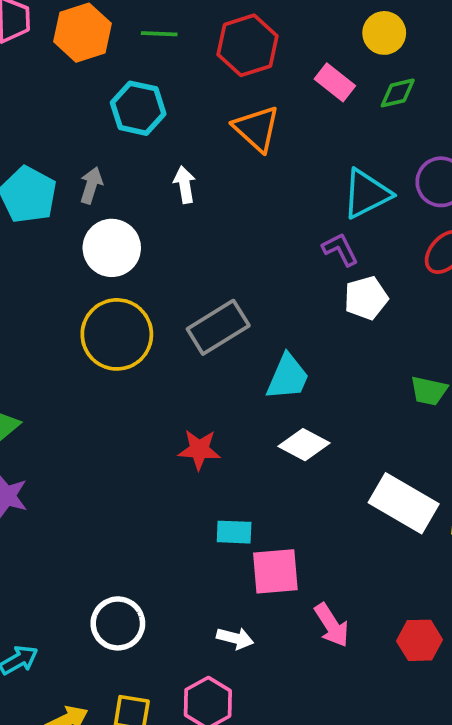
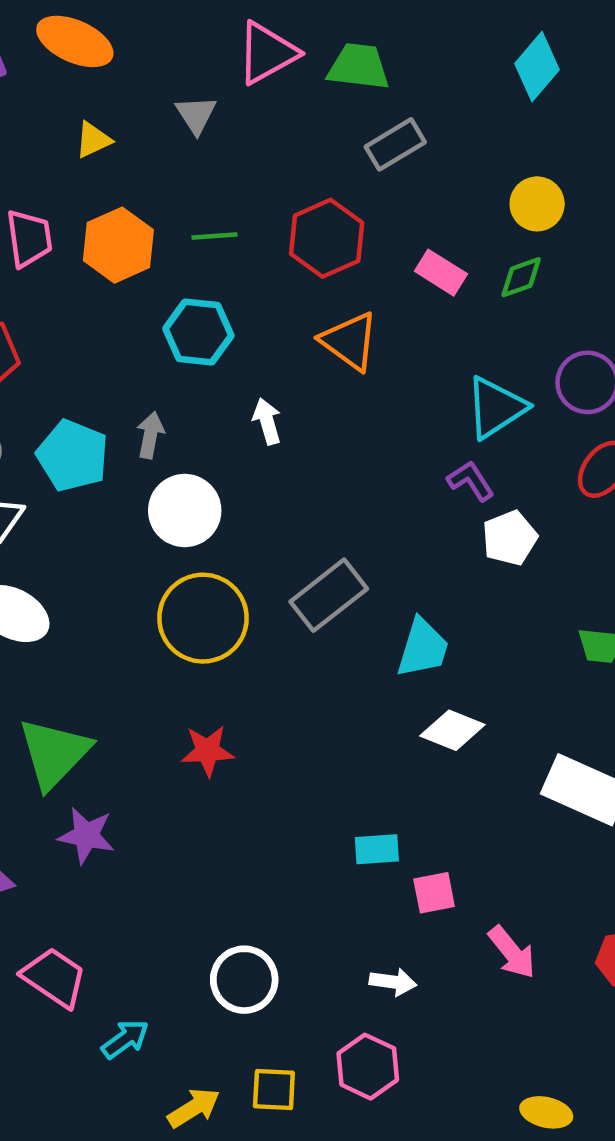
yellow circle: (384, 33) -> (537, 204), moved
red star: (199, 450) -> (208, 751), moved
pink square: (275, 571) -> (434, 893), size x0.7

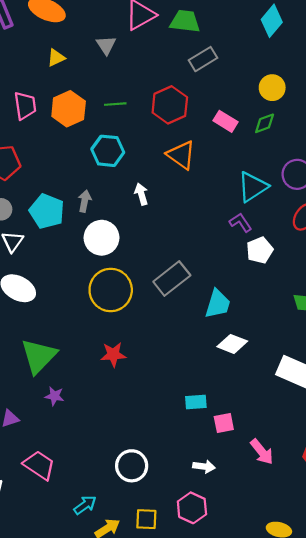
purple star: (86, 835) -> (54, 396), size x0.7
cyan arrow: (125, 1039) -> (85, 505), moved

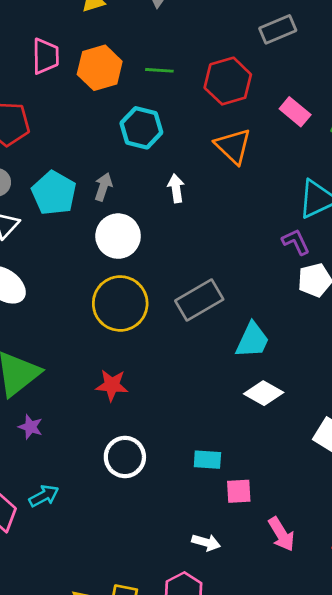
white circle: (132, 466) -> (125, 457), moved
cyan arrow: (85, 505) -> (44, 496), moved

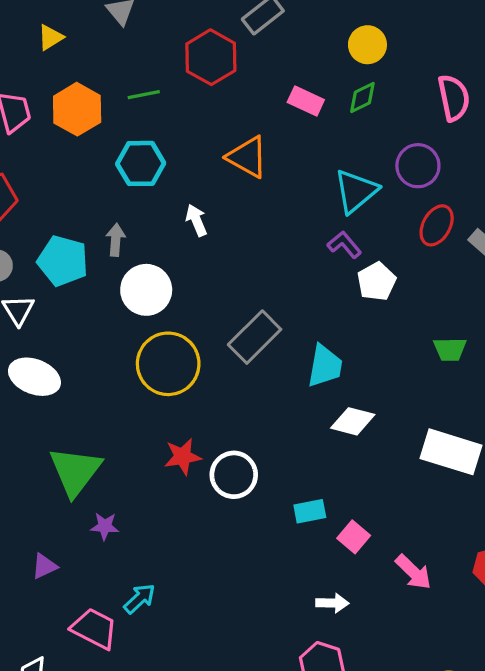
red hexagon: (228, 81) -> (211, 57), moved
white circle: (125, 457) -> (234, 475), moved
pink square: (239, 491) -> (354, 537), turned -32

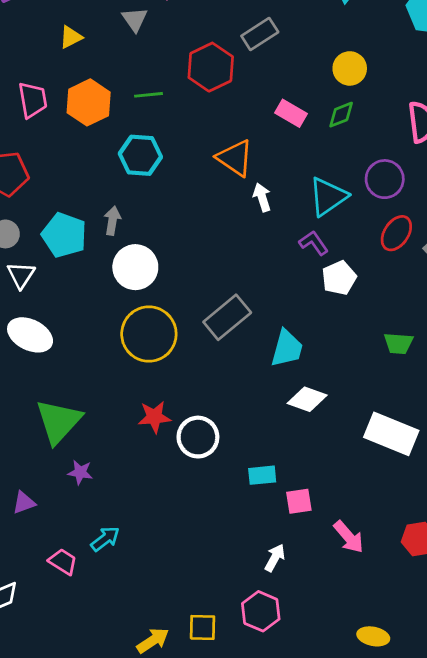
white arrow: (196, 220) -> (262, 197), moved
pink square: (354, 537) -> (299, 501), turned 36
white arrow: (332, 603) -> (275, 558), turned -68
pink trapezoid: (94, 629) -> (63, 562), size x0.7

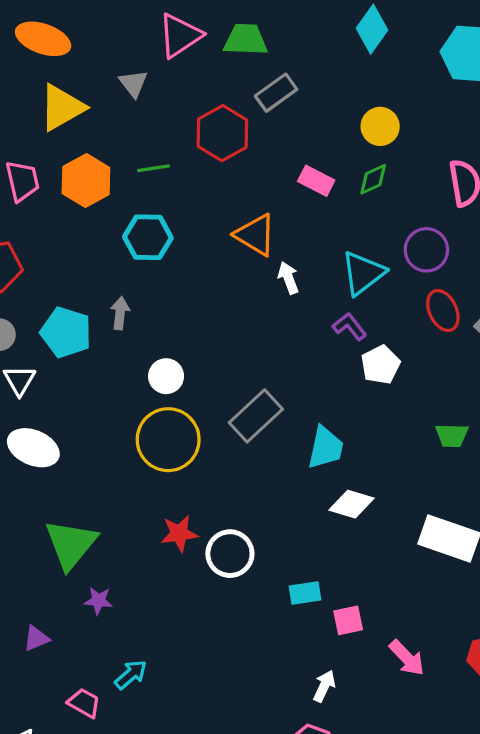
yellow triangle: (71, 37) -> (62, 107), size x1.8
red ellipse: (396, 233) -> (443, 310), turned -57
white circle: (135, 267) -> (166, 376), moved, size x0.7

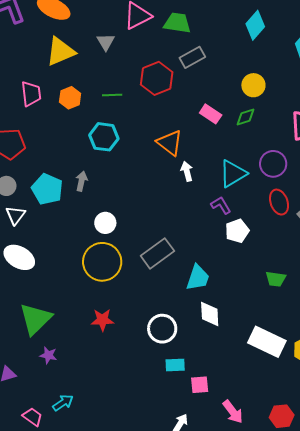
orange hexagon: (86, 180) -> (70, 98), size x0.7
white diamond: (351, 504) -> (210, 314), turned 64
white circle: (230, 554) -> (162, 329), moved

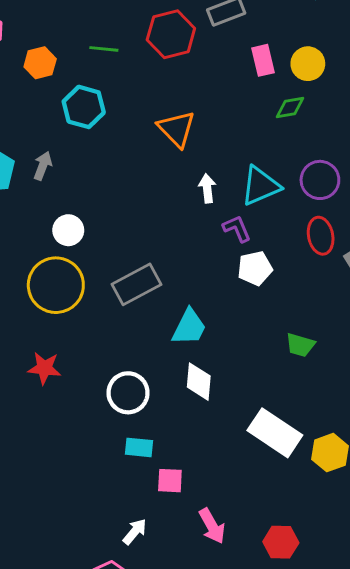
orange hexagon: (70, 98) -> (40, 63), moved
pink rectangle: (211, 114) -> (263, 60), moved, turned 35
white arrow: (187, 171) -> (207, 188), moved

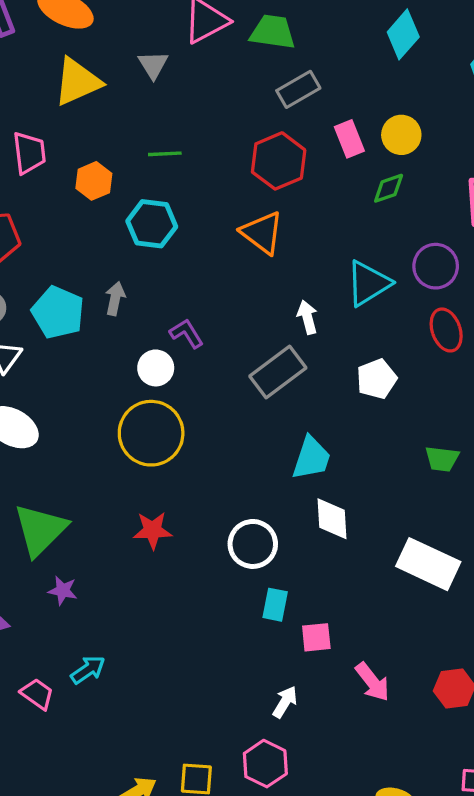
red hexagon: (171, 34) -> (279, 161), moved
white arrow: (207, 188) -> (307, 317), moved
purple L-shape: (237, 229) -> (186, 333), moved
gray rectangle: (136, 284) -> (278, 372), moved
cyan rectangle: (139, 447) -> (275, 605), turned -76

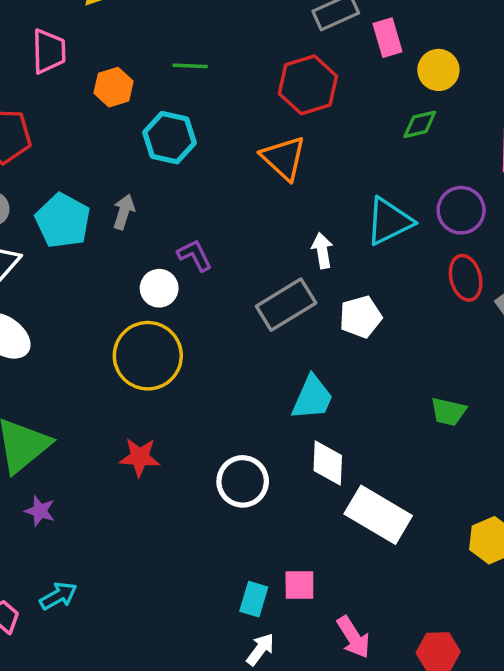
pink rectangle: (349, 139) -> (388, 38), moved
white pentagon: (377, 379) -> (360, 317), moved
white rectangle: (428, 564) -> (378, 515), moved
cyan rectangle: (275, 605) -> (254, 599), moved

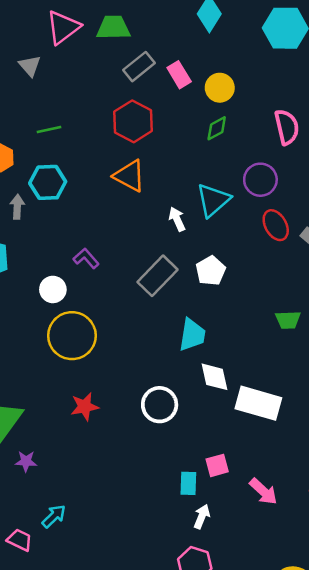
gray arrow: (124, 212) -> (17, 207), moved
white arrow: (322, 251) -> (177, 219), moved
white circle: (159, 288) -> (53, 289), moved

